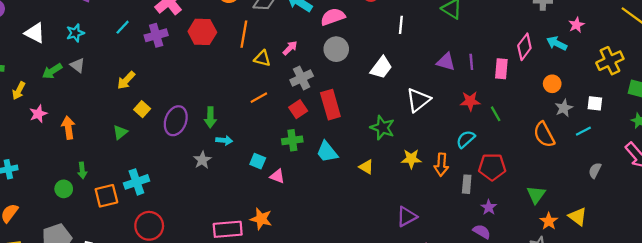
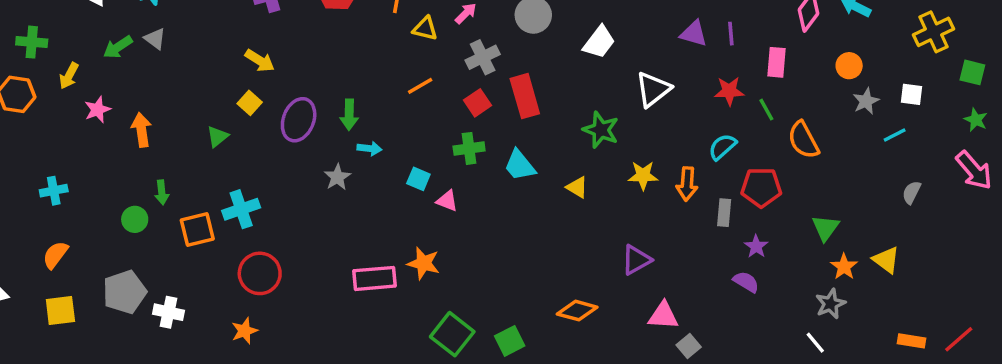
pink rectangle: (501, 69) -> (776, 62), moved
yellow arrow: (126, 80) -> (260, 61), moved, turned -102
orange semicircle: (544, 135) -> (803, 140), moved

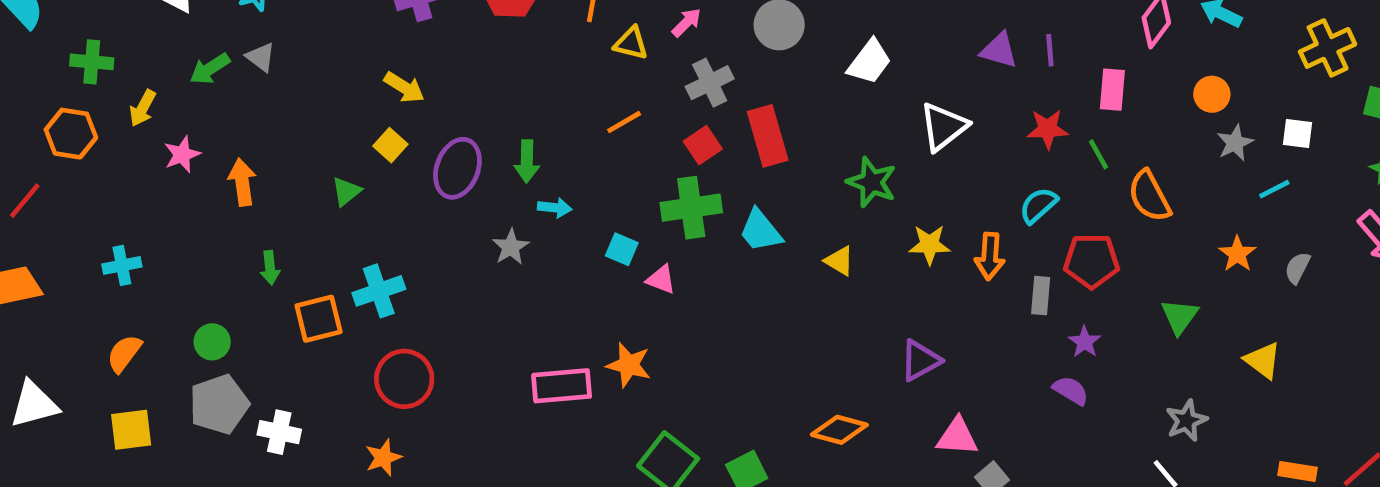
green cross: (469, 148) -> (691, 208), size x1.4
green circle: (135, 219) -> (212, 342), moved
orange star: (844, 267) -> (1237, 254), moved

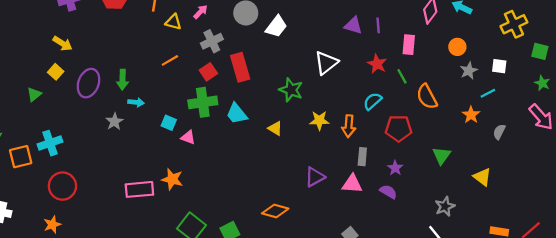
white trapezoid: (869, 62) -> (276, 27), moved
red star: (1048, 129) -> (377, 64), turned 30
orange star: (1237, 254) -> (471, 115), moved
gray rectangle: (1041, 296) -> (362, 157), moved
pink triangle: (957, 437) -> (352, 184), moved

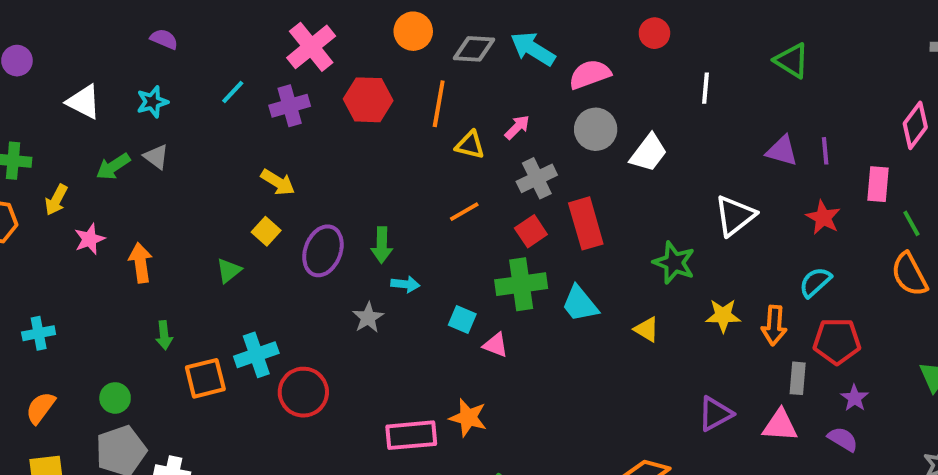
green line: (402, 76) -> (911, 223), moved
red pentagon: (399, 128) -> (837, 341), moved
red circle: (62, 186) -> (303, 392), moved

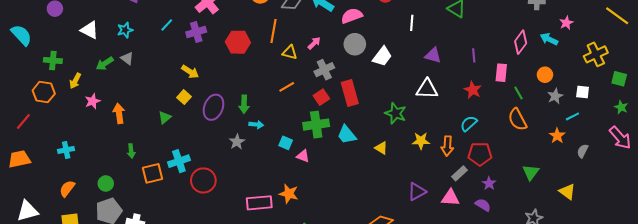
red hexagon: (368, 100) -> (238, 42), moved
purple triangle: (782, 151) -> (433, 55), moved
white triangle: (735, 216) -> (427, 89), turned 40
gray rectangle: (798, 378) -> (460, 173), turned 42

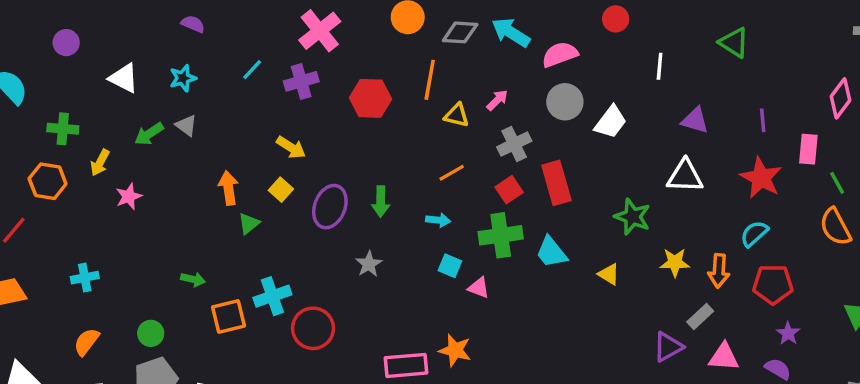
red star: (473, 90) -> (761, 178), size x1.4
orange arrow: (119, 113) -> (228, 188), moved
cyan arrow: (256, 125) -> (438, 220), moved
green arrow: (131, 151) -> (193, 279), turned -72
gray rectangle: (460, 173) -> (700, 316), moved

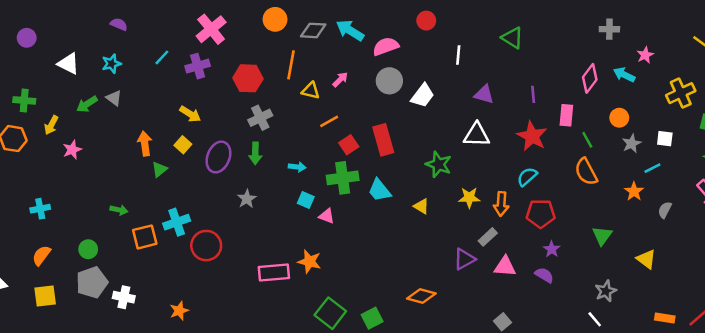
gray cross: (514, 144) -> (260, 118), moved
orange line: (452, 173) -> (329, 121), moved

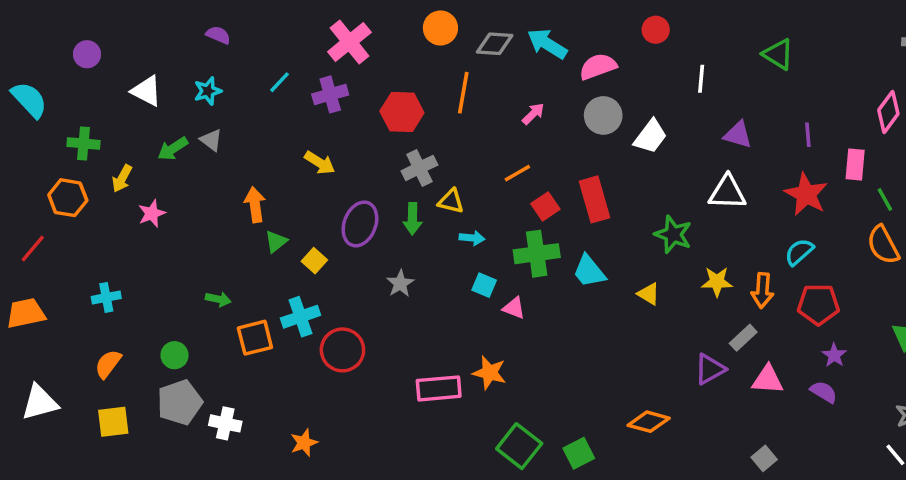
yellow triangle: (311, 91) -> (451, 201), moved
yellow square: (183, 145) -> (314, 261), moved

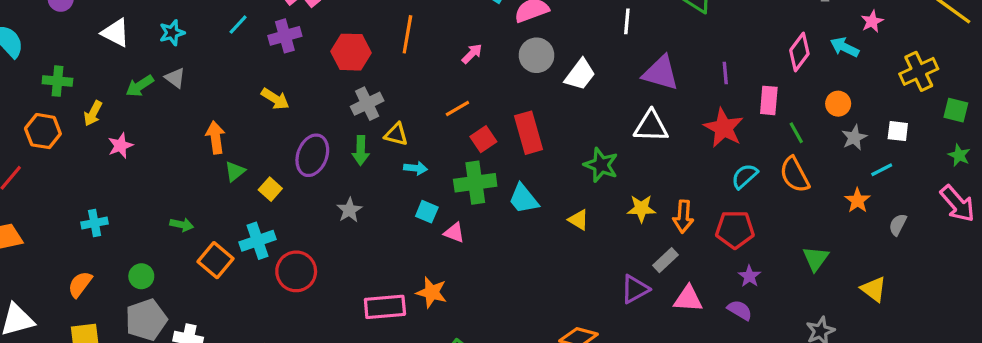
purple triangle: (738, 135) -> (661, 73), size x1.4
cyan semicircle: (799, 252) -> (745, 176), moved
cyan cross: (106, 297) -> (95, 223), moved
orange square: (255, 338) -> (216, 260), turned -36

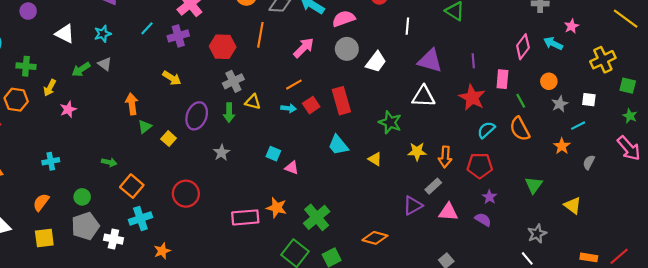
pink arrow: (472, 54) -> (304, 48), size x1.5
cyan arrow: (416, 168) -> (288, 108), moved
green cross: (475, 183) -> (317, 217), moved, turned -32
cyan cross: (257, 241) -> (140, 218), moved

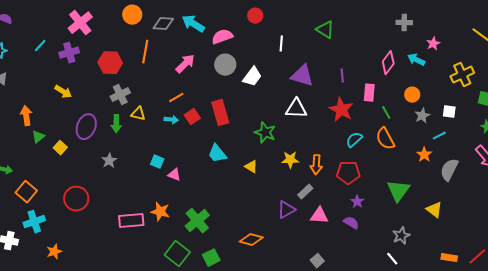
gray semicircle: (589, 162) -> (449, 170), size x1.6
green triangle: (534, 185) -> (398, 191), size x1.4

